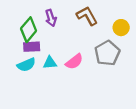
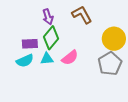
yellow circle: (121, 28) -> (114, 39), moved, size x1.5
green diamond: (29, 30) -> (51, 38), moved
gray pentagon: (107, 53) -> (110, 64), moved

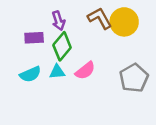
yellow circle: (114, 39) -> (124, 22), moved
purple rectangle: (30, 44) -> (34, 38), moved

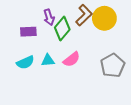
brown L-shape: (100, 18) -> (84, 15), turned 75
green diamond: (62, 46) -> (62, 29), moved

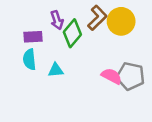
pink semicircle: (72, 59) -> (112, 76), moved, turned -114
cyan semicircle: (25, 62) -> (29, 59), moved, turned 108
gray pentagon: (113, 66) -> (131, 76), turned -30

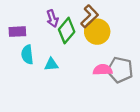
yellow circle: (121, 21) -> (97, 32), moved
purple rectangle: (33, 37) -> (17, 32), moved
pink semicircle: (112, 76) -> (103, 70), turned -30

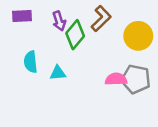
purple rectangle: (17, 32) -> (22, 16), moved
yellow circle: (97, 32) -> (138, 36), moved

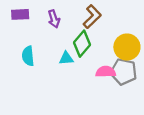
green diamond: (75, 35) -> (82, 44), moved
yellow circle: (138, 36) -> (127, 47), moved
cyan triangle: (58, 73) -> (66, 58), moved

